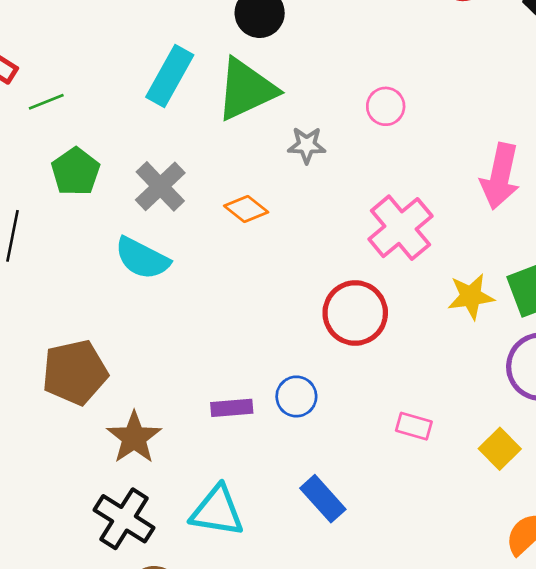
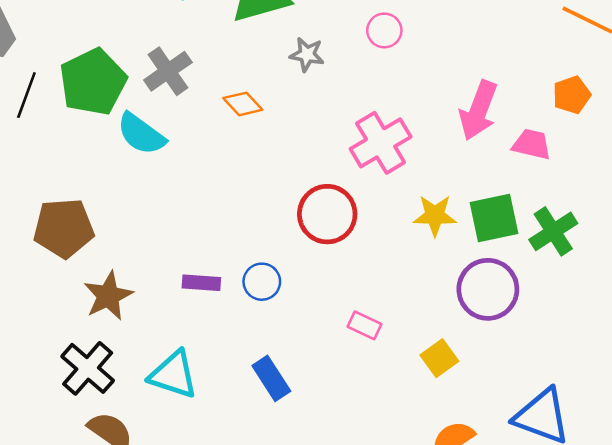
green pentagon: (76, 172) -> (93, 82), moved, size x1.5

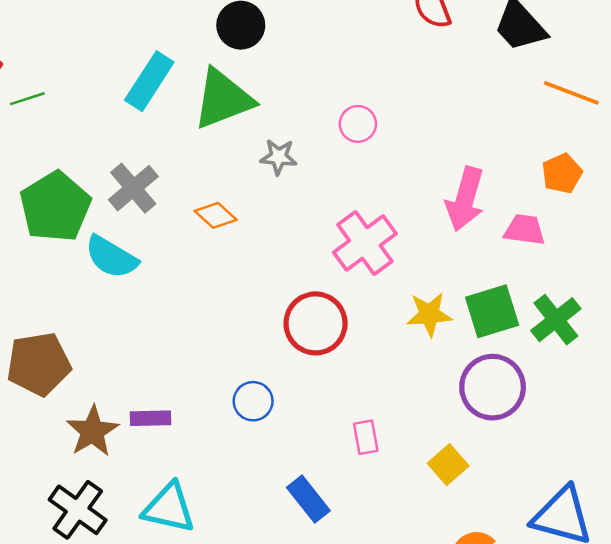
purple rectangle: (201, 283) -> (150, 418), moved
pink rectangle: (364, 325) -> (366, 437), turned 60
blue rectangle: (271, 378) -> (308, 499), moved

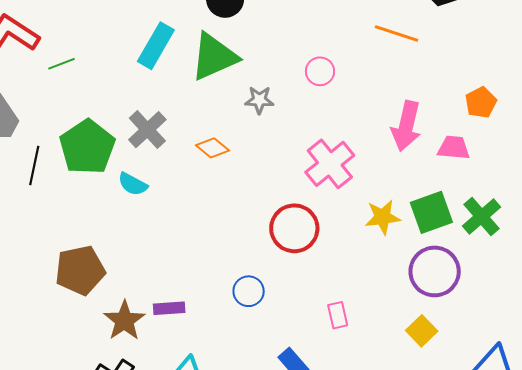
orange line: (571, 93) -> (397, 33), moved
cyan semicircle: (111, 257) -> (133, 184), size x0.7
yellow square: (448, 465) -> (422, 331), moved

